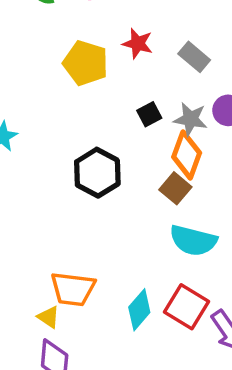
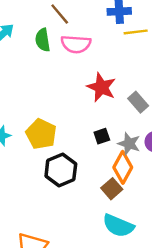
red star: (138, 44) -> (101, 87), size x1.4
yellow pentagon: (86, 63) -> (41, 134), moved

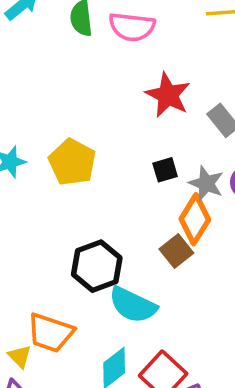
black hexagon: (61, 170) -> (97, 266), moved
cyan semicircle: (118, 226) -> (133, 305), moved

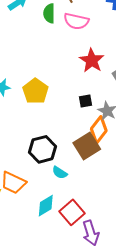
brown square: (176, 251) -> (87, 146), size x1.5
cyan semicircle: (133, 305) -> (60, 173), size x0.6

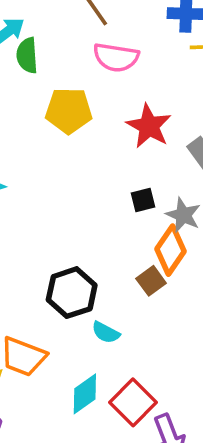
green semicircle: (49, 13) -> (27, 55), moved
yellow pentagon: (35, 91) -> (69, 111), moved, turned -30
brown square: (87, 146) -> (151, 281), size x0.6

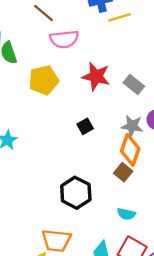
black square: (143, 200) -> (85, 126), moved
cyan semicircle: (106, 332) -> (126, 214), moved

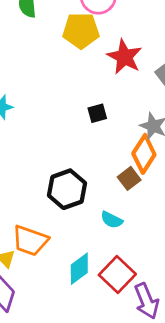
yellow pentagon: (44, 80) -> (81, 31), moved
cyan semicircle: (126, 214) -> (112, 220), moved

